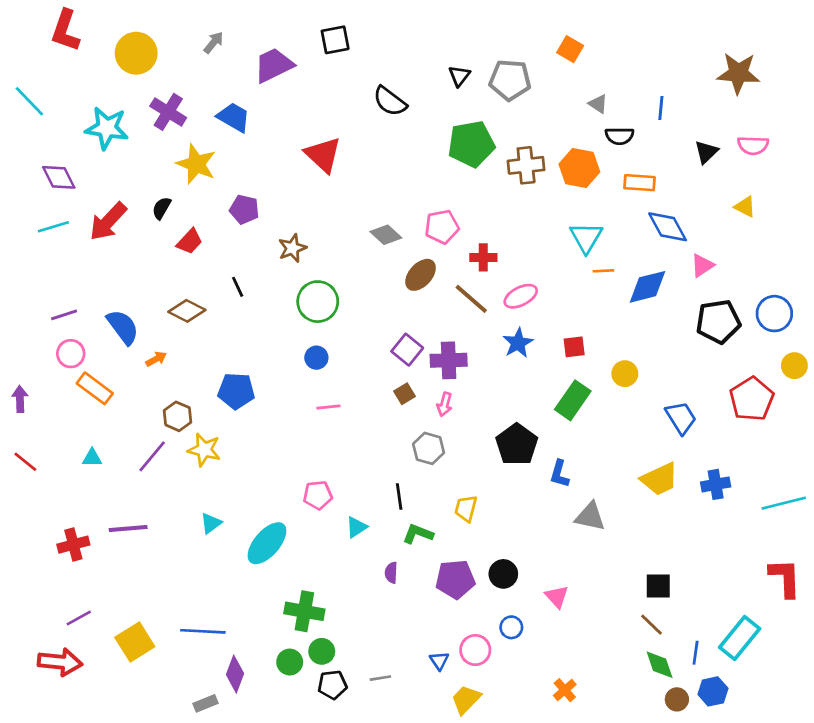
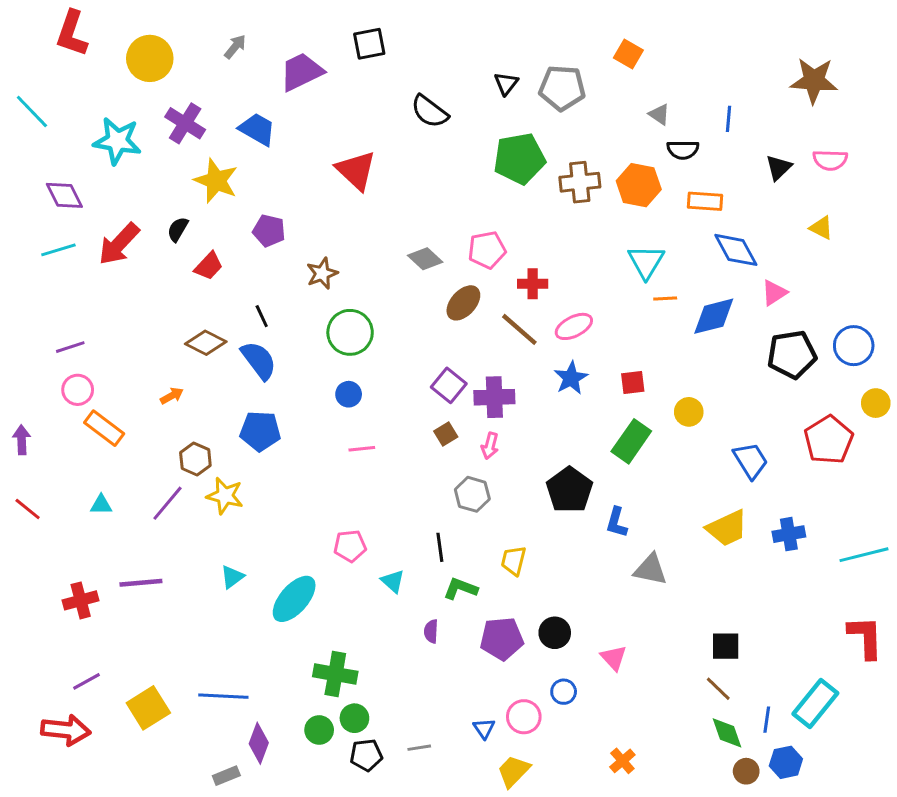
blue semicircle: (123, 327) -> (259, 360), moved
cyan triangle: (356, 527) -> (393, 581), turned -45

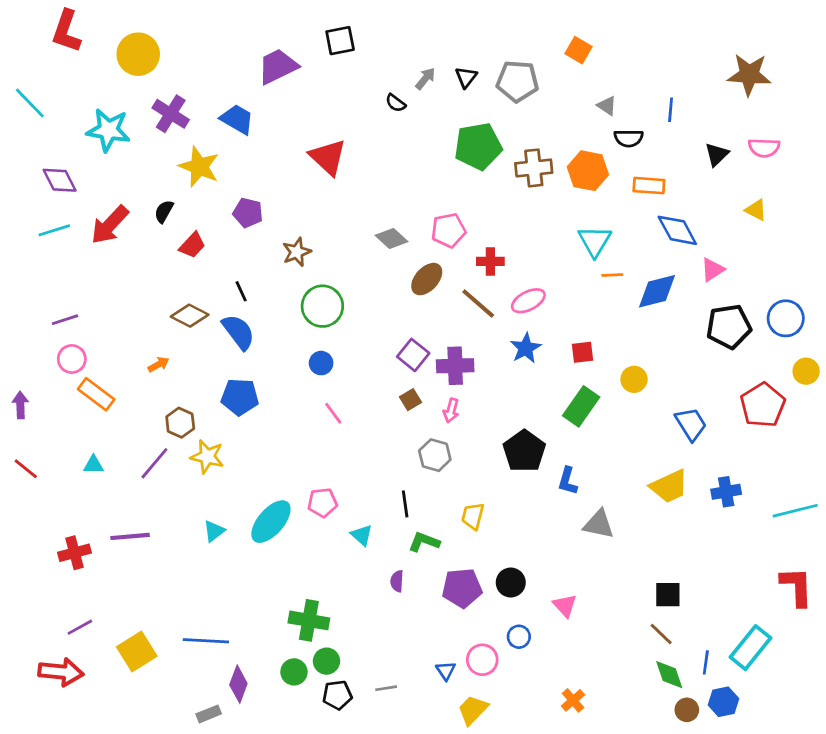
gray arrow: (235, 47) -> (425, 79), moved
black semicircle: (430, 111) -> (396, 103), size x0.6
pink line: (362, 449) -> (333, 413), turned 60
cyan ellipse: (294, 599) -> (271, 522), moved

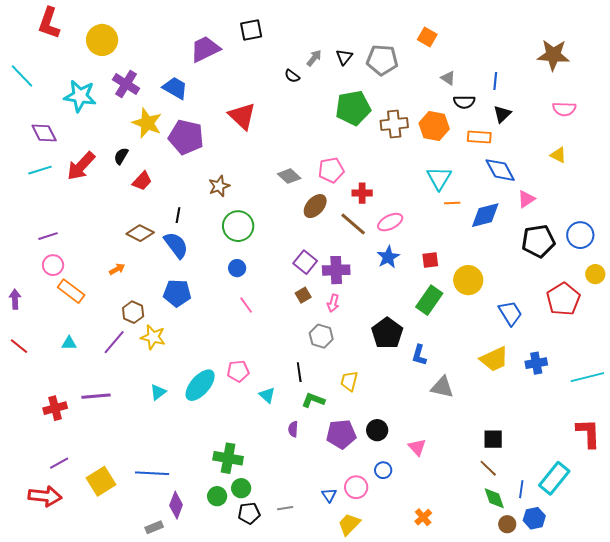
black triangle: (717, 154) -> (502, 114), moved
purple pentagon: (248, 213) -> (186, 137), moved, size x1.6
black line: (241, 291) -> (178, 215), turned 35
yellow circle: (634, 379) -> (468, 280), size x1.5

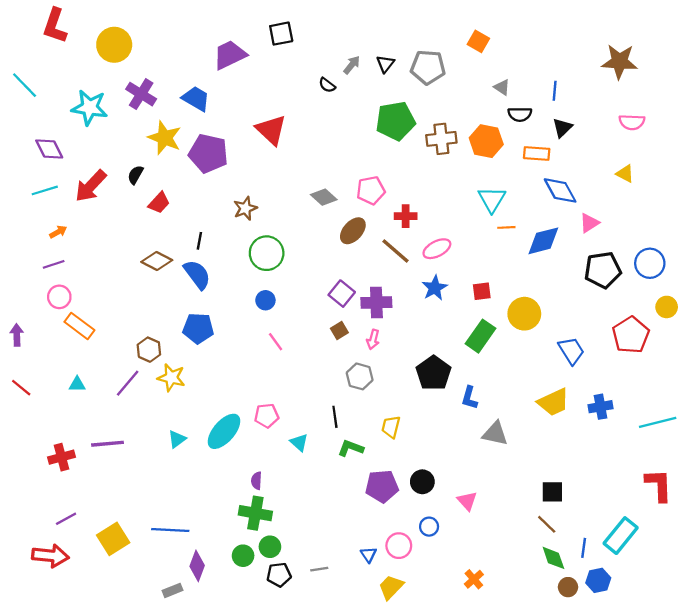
orange arrow: (117, 269) -> (58, 232), moved
purple semicircle: (293, 429) -> (256, 481), moved

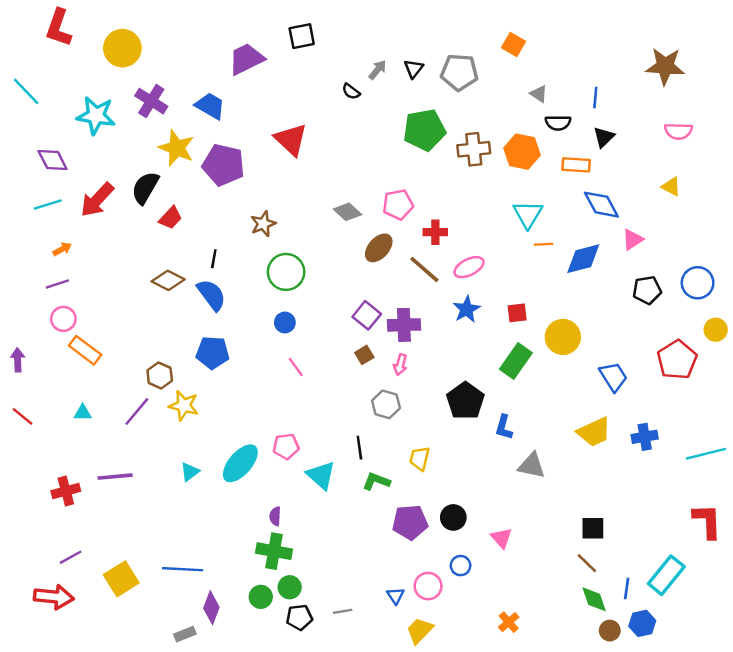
black semicircle: (135, 175) -> (145, 188), size x1.6
black pentagon: (603, 270) -> (647, 290), size x0.7
cyan triangle: (299, 443) -> (321, 475), size x1.5

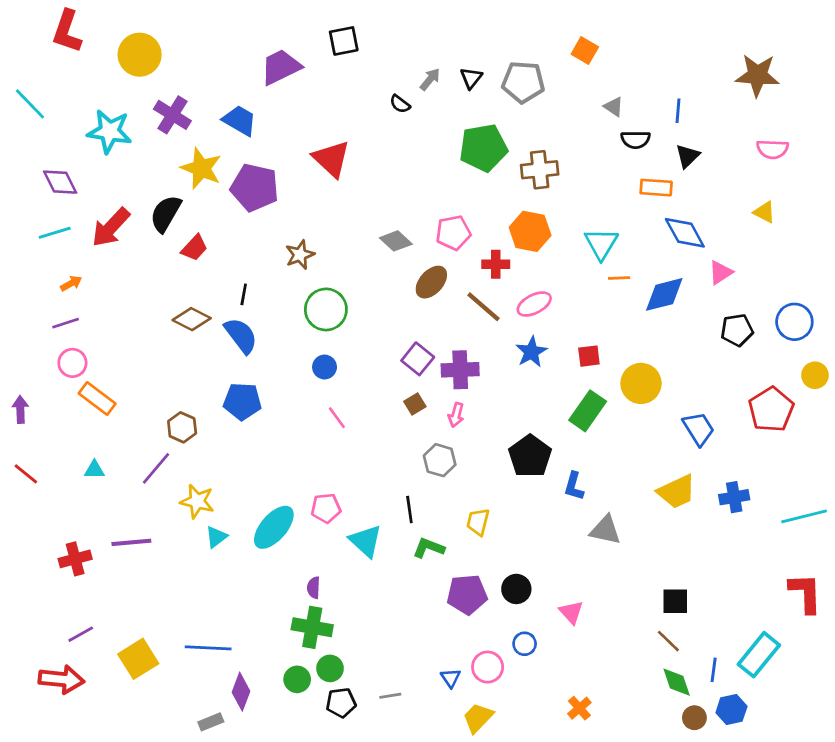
orange hexagon: (522, 152) -> (530, 231), moved
yellow star: (184, 406) -> (197, 501), moved

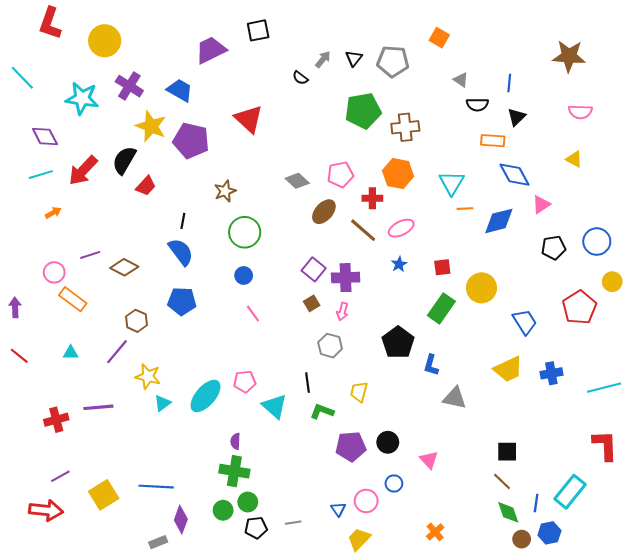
brown diamond: (192, 319) -> (124, 267), moved
purple line: (66, 323) -> (90, 255), moved
blue star: (531, 352) -> (399, 264), size x0.7

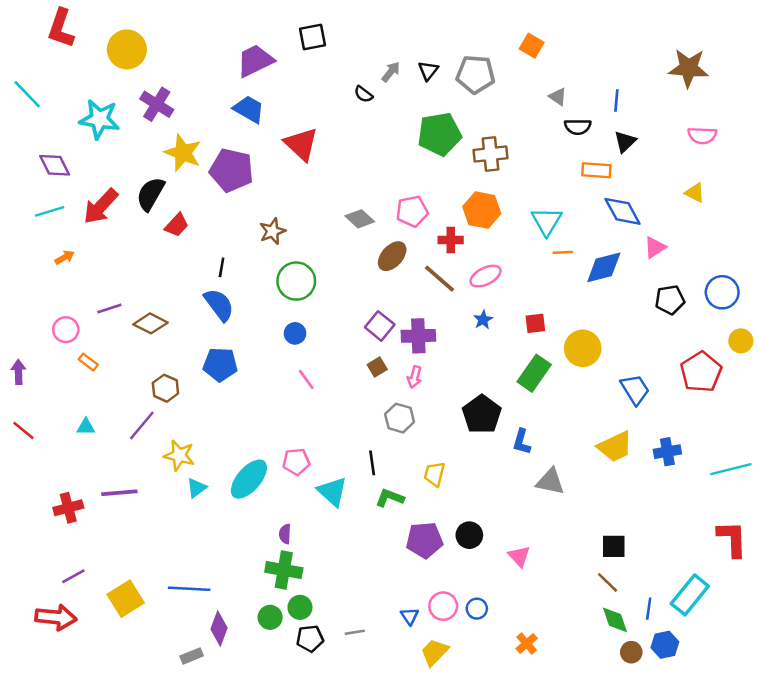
blue trapezoid: (180, 90) -> (249, 109), moved
orange rectangle: (73, 299) -> (88, 362), size x0.6
blue circle: (394, 483) -> (477, 609), moved

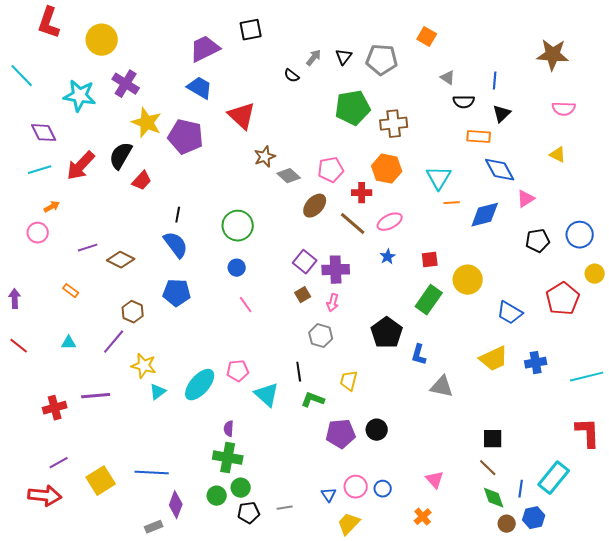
brown star: (273, 231) -> (265, 157), moved
pink circle: (66, 330) -> (38, 233), moved
blue trapezoid: (635, 389) -> (510, 313), turned 152
pink triangle: (519, 556) -> (435, 480), moved

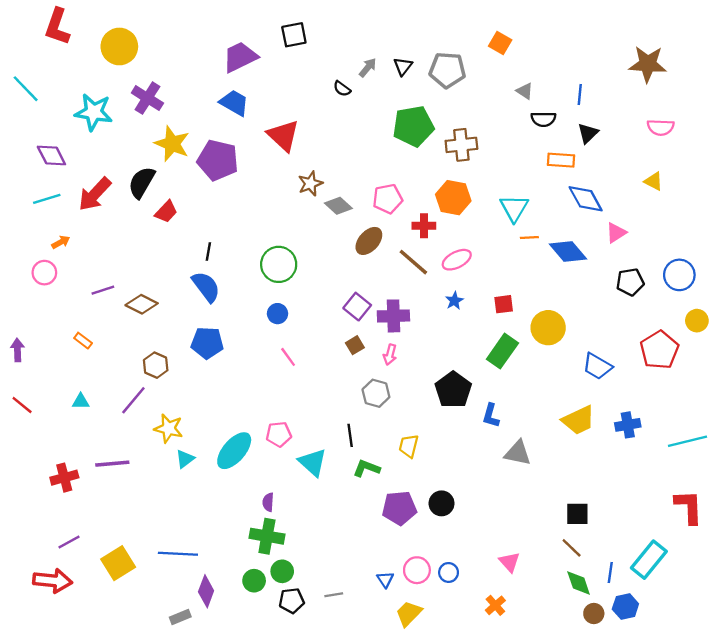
blue diamond: (485, 215) -> (568, 252), turned 64

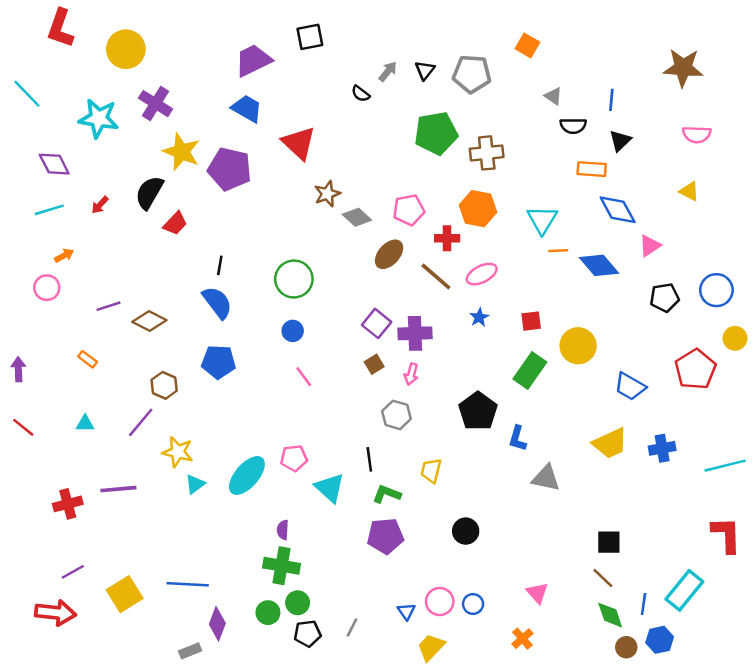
red arrow: (95, 194) -> (100, 205), size x0.5
purple pentagon: (399, 508) -> (385, 536), moved
gray line: (334, 595) -> (352, 627), turned -54

